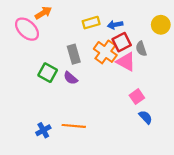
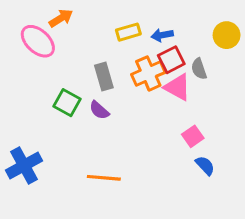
orange cross: (105, 52) -> (148, 73), turned 30
blue cross: (43, 130) -> (24, 165), moved, size x1.6

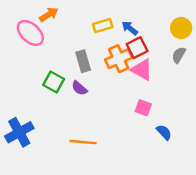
blue arrow: (162, 35) -> (130, 28), turned 49
gray semicircle: (199, 69) -> (179, 55), moved, turned 49
pink square: (193, 136) -> (143, 108), moved, turned -35

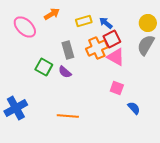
orange arrow: (49, 15) -> (52, 14), moved
gray semicircle: (179, 55) -> (146, 45), size x1.5

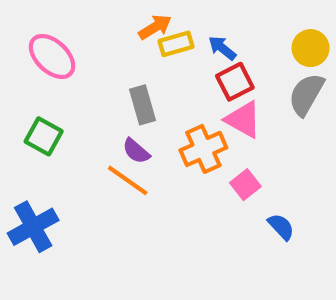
orange arrow: (52, 14) -> (155, 27), moved
orange cross: (97, 48) -> (203, 149), moved
green square: (44, 67) -> (44, 136), moved
pink square: (117, 88) -> (245, 185), turned 32
orange line: (68, 116) -> (128, 180), moved, turned 30

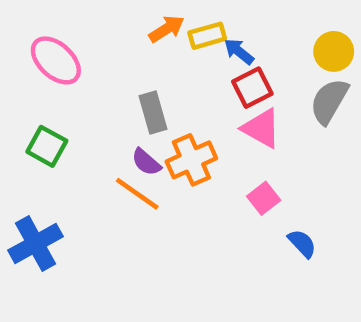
yellow rectangle: (176, 44) -> (207, 36), moved
orange cross: (203, 149) -> (191, 160), moved

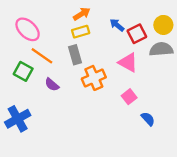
yellow rectangle: (207, 36) -> (81, 32), moved
red square: (252, 88) -> (137, 34), moved
gray semicircle: (329, 101) -> (161, 49), turned 55
purple semicircle: (146, 162) -> (52, 85), moved
orange line: (137, 194) -> (42, 56), moved

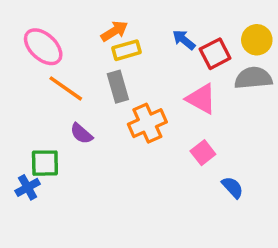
orange arrow: (82, 14) -> (114, 31), moved
green square: (23, 71) -> (45, 163), moved, turned -30
blue cross: (18, 119) -> (28, 187), size x0.6

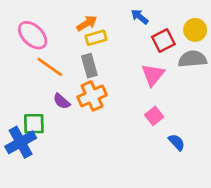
blue arrow: (184, 40) -> (140, 17), moved
pink triangle: (201, 99) -> (153, 75), turned 40
orange cross: (147, 123) -> (92, 96), moved
blue cross: (28, 187) -> (21, 142), size x1.6

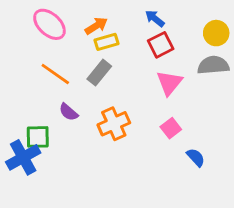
pink ellipse: (33, 35) -> (49, 24), moved
red square: (163, 40) -> (161, 45), moved
gray rectangle: (89, 66) -> (99, 73), turned 55
orange cross: (92, 96) -> (114, 124), moved

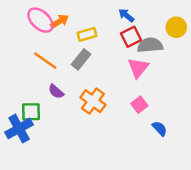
orange arrow: (96, 26) -> (60, 21), moved
gray semicircle: (213, 65) -> (150, 45), moved
orange cross: (114, 124) -> (93, 101), turned -30

